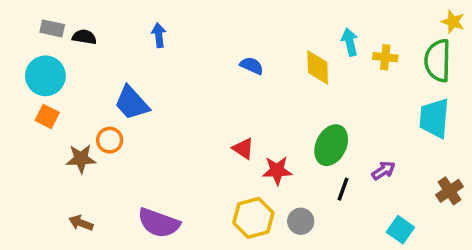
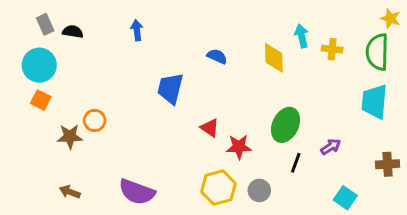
gray rectangle: (52, 28) -> (45, 24), turned 54
blue trapezoid: (132, 103) -> (170, 88), moved, turned 56
brown cross: (450, 191) -> (388, 164), turned 30

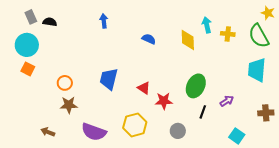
blue arrow: (137, 30) -> (104, 21), moved
green semicircle: (377, 52) -> (259, 36), turned -30
blue trapezoid: (170, 88) -> (109, 79), moved
brown star: (70, 137) -> (69, 105), moved
yellow hexagon: (218, 188) -> (135, 125), moved

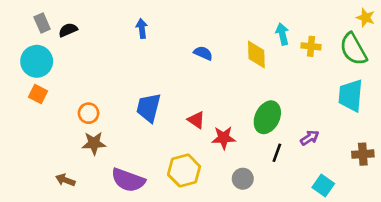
black semicircle: (50, 22) -> (68, 30), turned -32

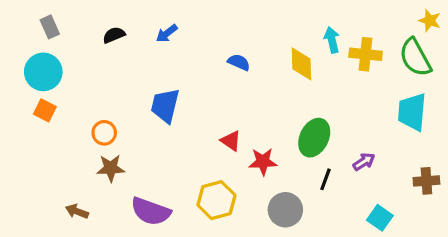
blue arrow: (142, 29) -> (167, 33), turned -120
black semicircle: (68, 30) -> (114, 35), moved
yellow cross: (311, 46) -> (366, 54), size x1.4
blue trapezoid: (149, 108) -> (165, 106), moved
gray circle: (243, 179) -> (285, 210), size x1.4

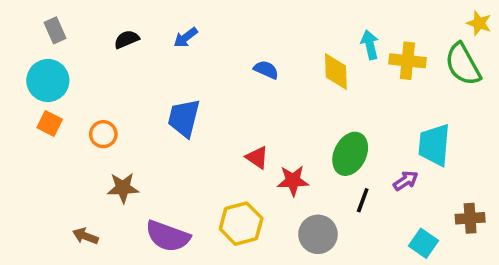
cyan trapezoid: (412, 112) -> (434, 145), moved
orange circle: (104, 133) -> (103, 134), moved
brown cross: (426, 181) -> (470, 218), moved

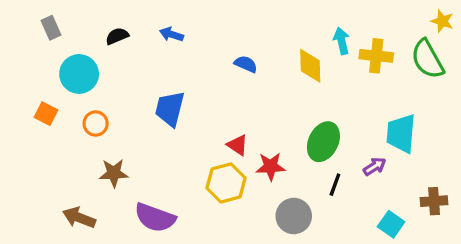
blue arrow: (186, 38) -> (172, 34), turned 55
cyan circle: (48, 80) -> (79, 74), moved
yellow hexagon: (241, 224) -> (226, 183), moved
brown arrow: (85, 236) -> (79, 218), size x1.4

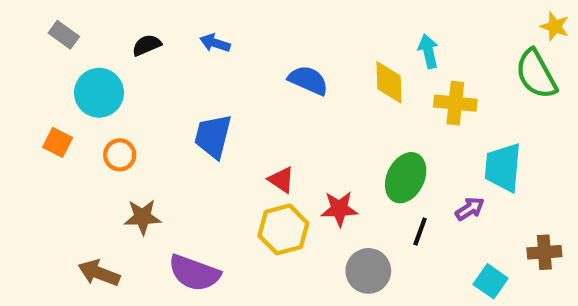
gray rectangle: (51, 28) -> (64, 35), turned -30
yellow cross: (376, 56) -> (455, 103), moved
blue semicircle: (246, 64) -> (308, 80), size x1.4
red triangle: (238, 145) -> (281, 180), moved

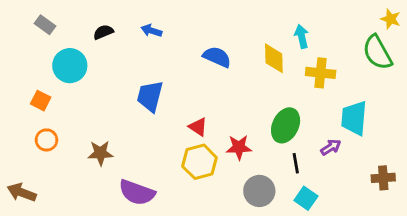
orange circle: (120, 155) -> (46, 140), moved
black line: (420, 232) -> (296, 163), turned -30
brown arrow: (99, 273) -> (22, 192), moved
cyan square: (491, 281) -> (306, 198), moved

